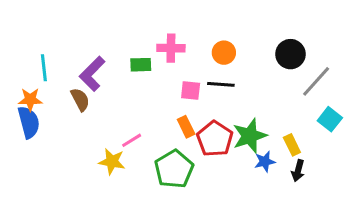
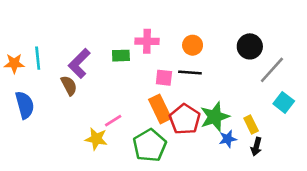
orange star: (30, 100) -> (14, 63), moved
orange rectangle: (186, 127) -> (160, 109), size x1.5

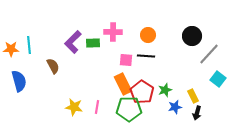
purple L-shape: (79, 63) -> (73, 42), moved
green star: (215, 117) -> (165, 90), size x0.6
pink line: (113, 121) -> (97, 107), moved, turned -48
green pentagon: (150, 145) -> (129, 109), moved, turned 30

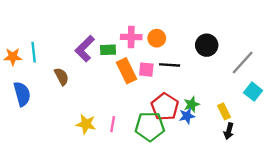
orange circle: (148, 35) -> (157, 38), moved
black circle: (192, 36) -> (207, 45), moved
orange rectangle: (123, 84) -> (127, 71), moved
blue star: (175, 107) -> (187, 116), moved

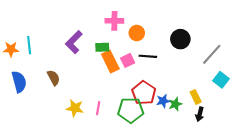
pink cross: (131, 37) -> (114, 21), moved
green rectangle: (108, 50) -> (102, 47), moved
pink square: (146, 70) -> (128, 60), turned -32
brown semicircle: (62, 76) -> (54, 78), moved
green star: (192, 104) -> (175, 104), moved

